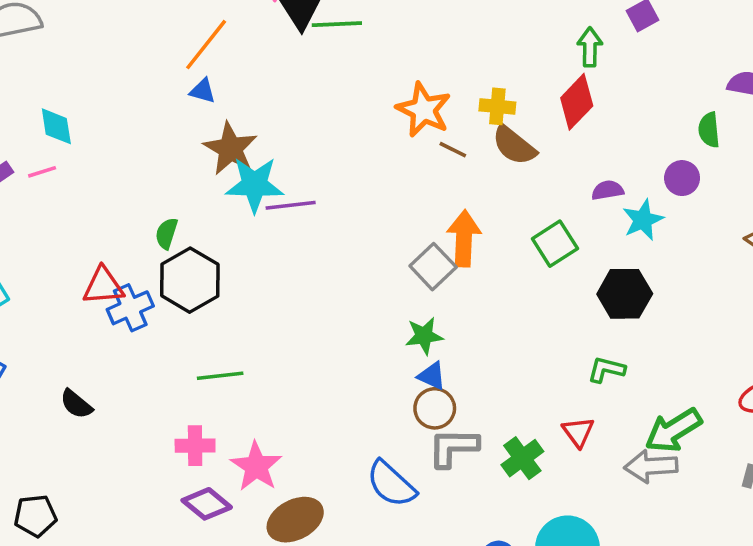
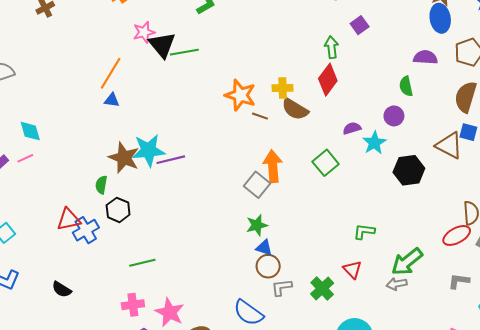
brown star: (230, 149) -> (124, 158), moved
black hexagon: (190, 280) -> (118, 210), size x0.7
black hexagon: (625, 294) -> (409, 170), moved
gray L-shape: (453, 447) -> (282, 287), size x0.7
gray arrow: (651, 466) -> (397, 284), size x0.7

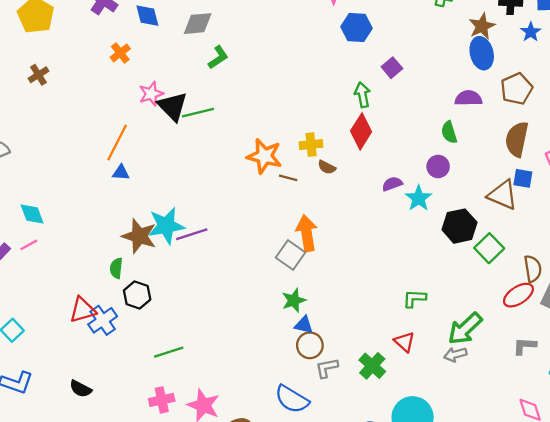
brown semicircle: (295, 109) -> (327, 167), size x0.6
green square: (326, 163) -> (489, 248), moved

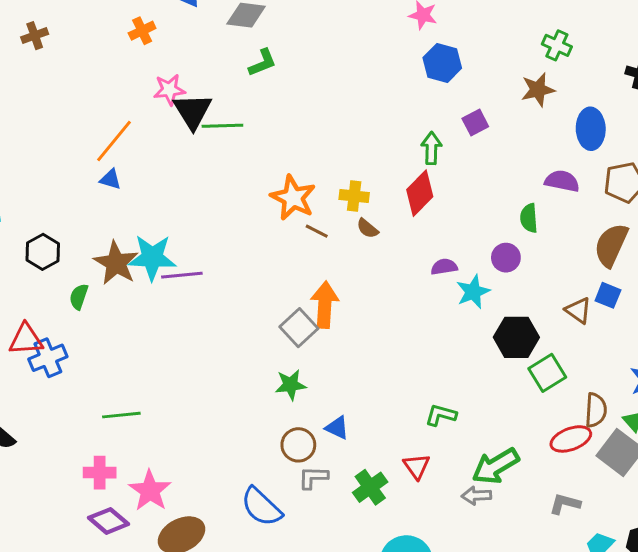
brown star: (482, 26) -> (538, 90), moved
brown triangle: (503, 195) -> (578, 310), size x0.7
black hexagon: (137, 295) -> (43, 252), moved
blue triangle: (304, 325) -> (337, 428), moved

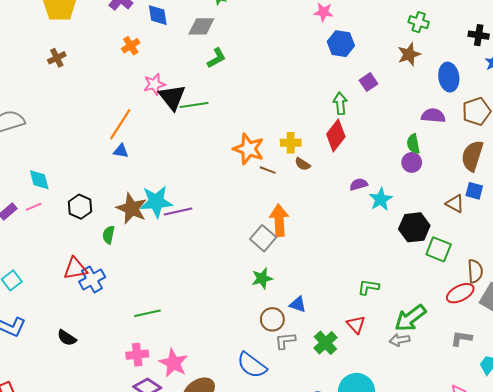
purple circle: (506, 258) -> (412, 162), moved
green square: (547, 373) -> (439, 249), turned -30

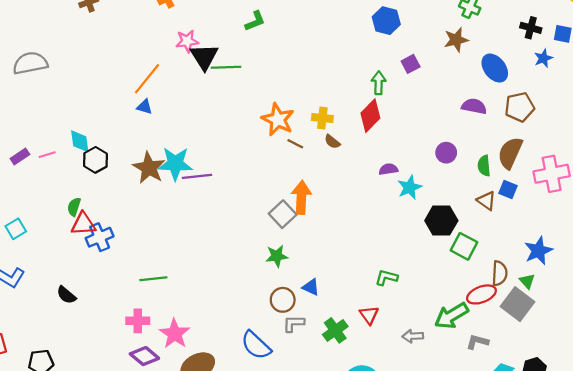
blue ellipse: (449, 77) -> (495, 68), turned -36
green semicircle: (413, 144) -> (484, 166), moved
cyan diamond: (39, 180) -> (80, 141), moved
green semicircle: (109, 235) -> (74, 207), moved
green arrow: (410, 318) -> (451, 316), moved

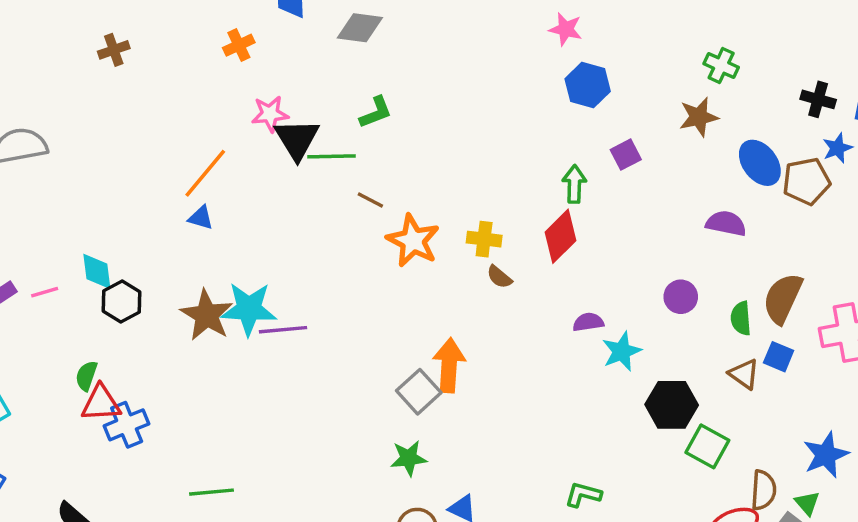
green L-shape: (255, 21) -> (376, 112), moved
brown pentagon: (520, 107) -> (806, 181), moved
brown line: (295, 144) -> (370, 200), moved

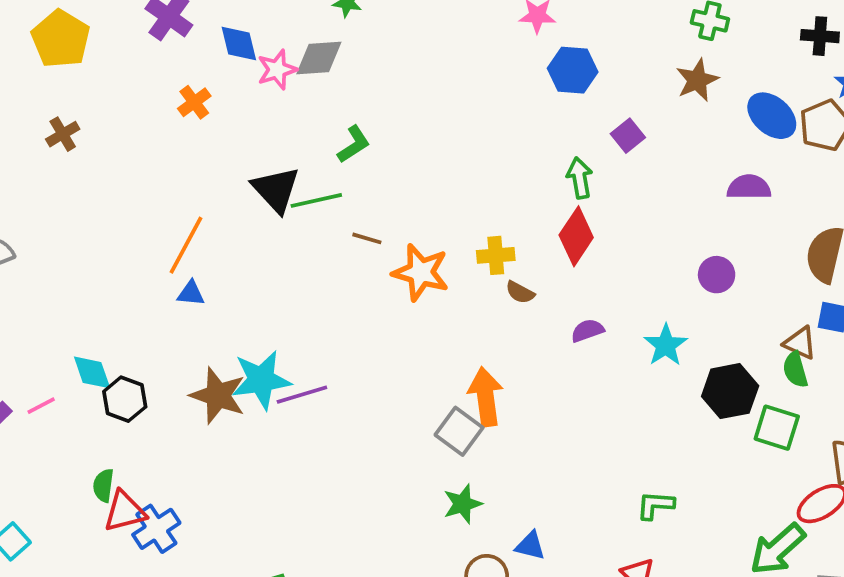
pink star: (270, 114) -> (277, 70), moved
green semicircle: (741, 318) -> (795, 370), moved
purple semicircle: (588, 322) -> (587, 331), moved

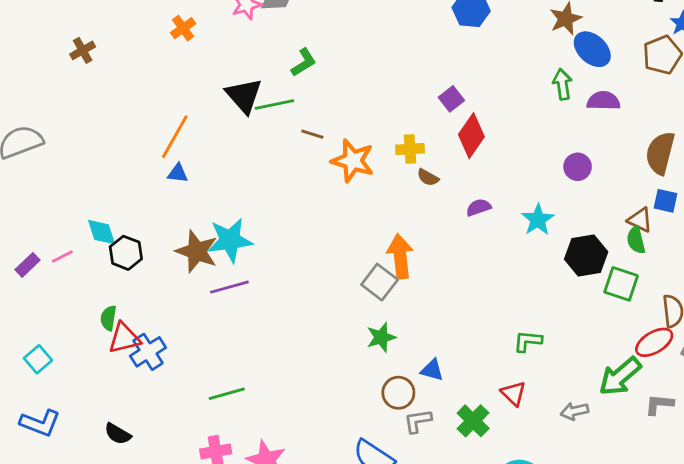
blue ellipse: (772, 116) -> (592, 49), moved
purple square: (628, 136) -> (451, 99), moved
green arrow: (580, 178) -> (562, 84), moved
purple line: (302, 395) -> (229, 287), moved

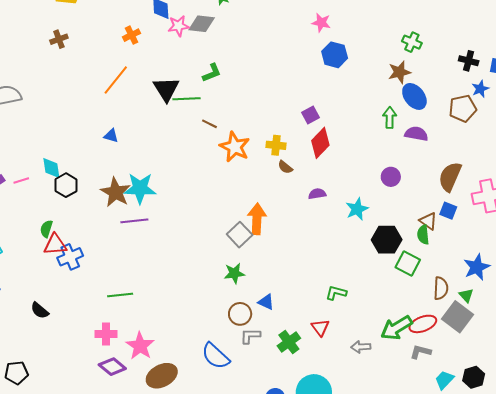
orange line: (175, 137) -> (116, 80), moved
red ellipse: (654, 342) -> (423, 324), moved

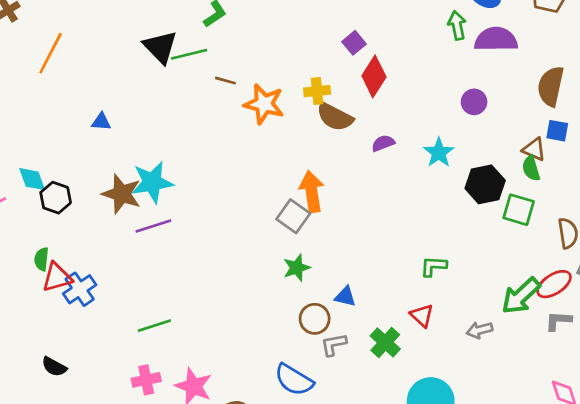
orange line: (116, 80) -> (51, 53), moved
purple semicircle: (416, 134) -> (496, 39), size x1.4
brown semicircle: (285, 167) -> (335, 117), size x1.8

